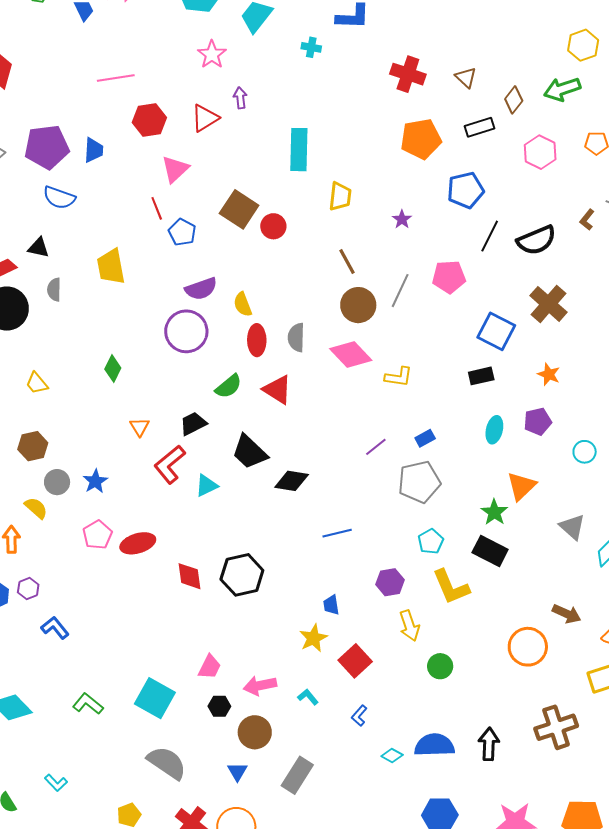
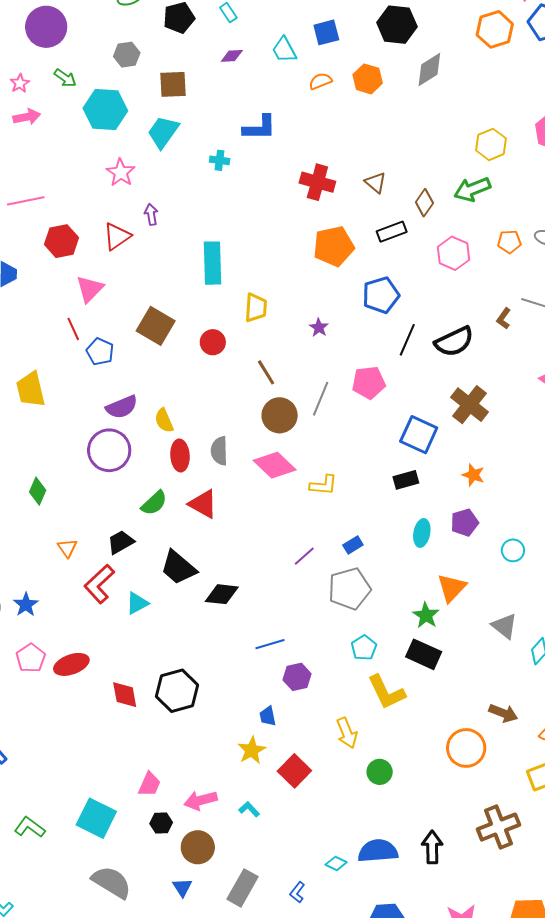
red circle: (273, 226) -> (213, 342), moved
purple hexagon: (390, 582) -> (297, 677), moved
blue L-shape: (359, 716) -> (297, 892), moved

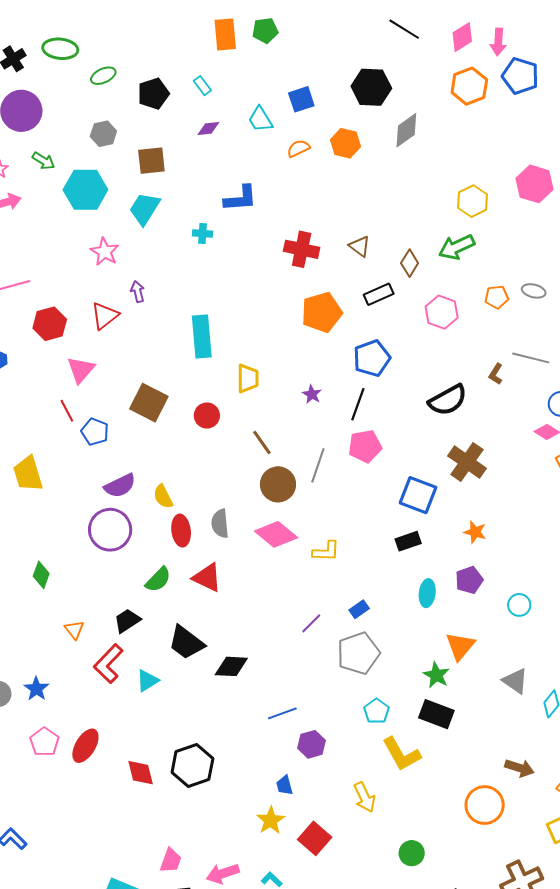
black line: (407, 340) -> (358, 404), moved
red ellipse: (71, 664) -> (85, 746), turned -36
green circle: (380, 772) -> (412, 853), moved

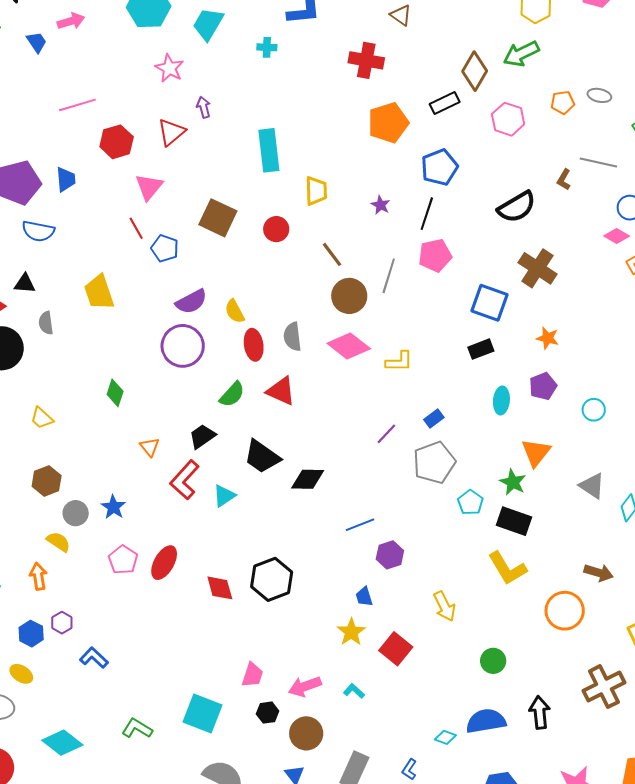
brown triangle: (360, 246) -> (401, 15), moved
brown diamond: (410, 263) -> (475, 71), size x1.4
cyan pentagon: (376, 711) -> (470, 502), moved
yellow L-shape: (401, 754) -> (507, 568), moved

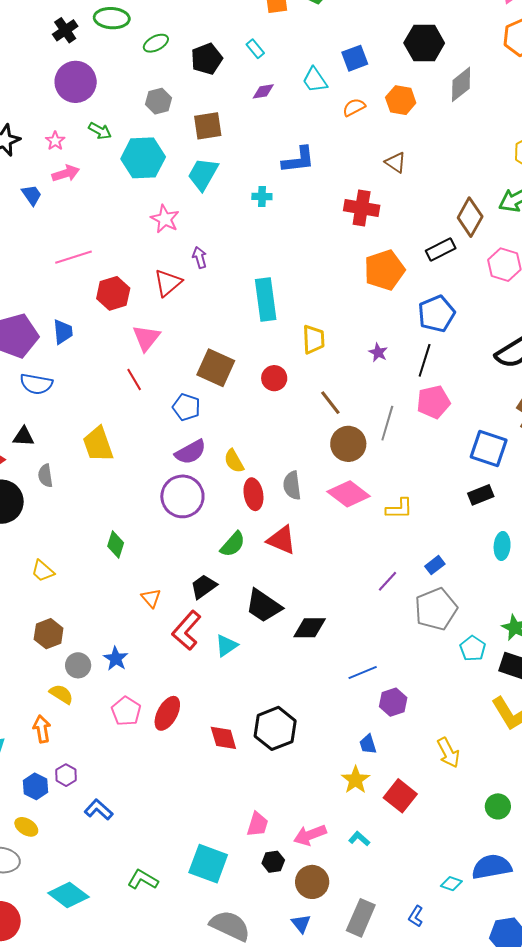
blue pentagon: (165, 248) -> (186, 407), moved

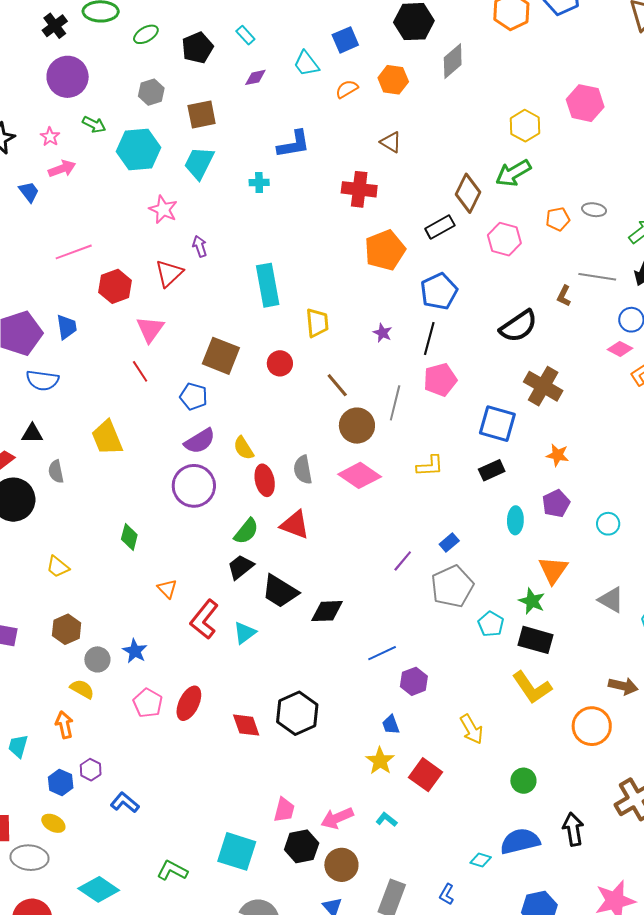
yellow L-shape: (399, 509) -> (430, 466), moved
black trapezoid: (204, 587) -> (241, 567), moved
black hexagon: (273, 862) -> (302, 846), size x1.5

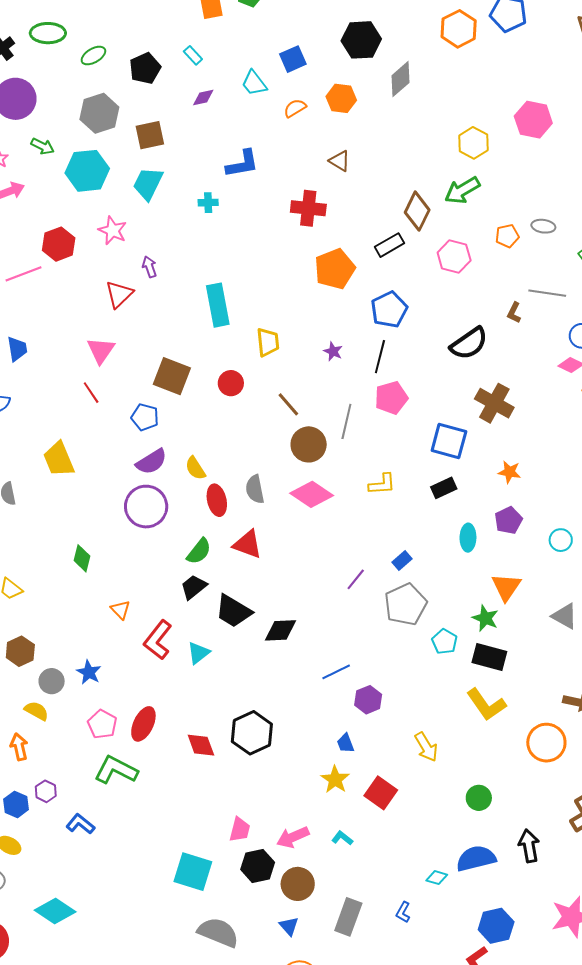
gray hexagon: (151, 92) -> (99, 113), size x1.5
red hexagon: (115, 286) -> (59, 244), moved
green L-shape: (172, 870) -> (116, 770), moved, size x1.4

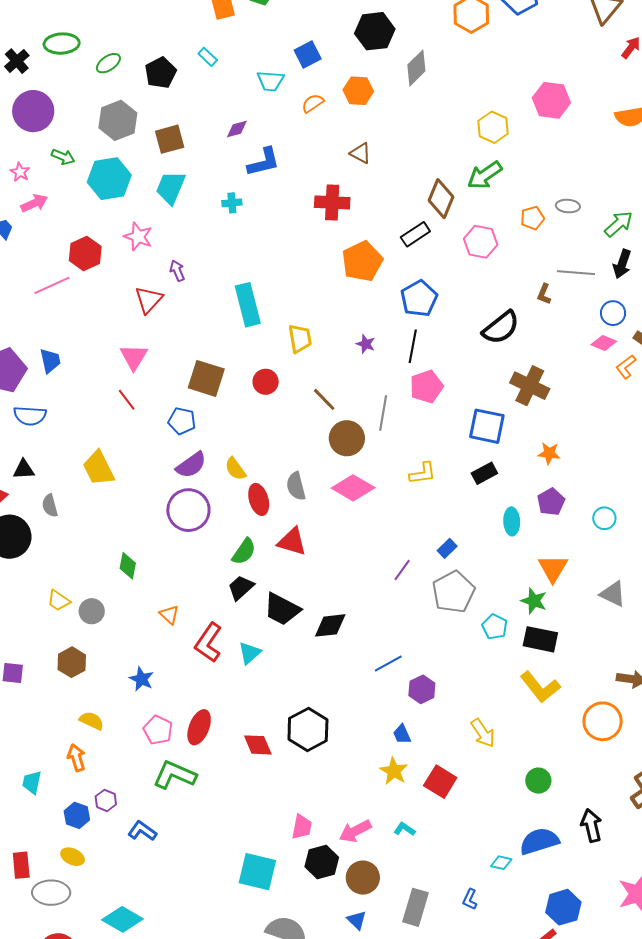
cyan trapezoid: (254, 83) -> (270, 81), turned -44
purple diamond: (203, 97) -> (237, 129), moved
gray circle: (52, 681) -> (92, 611), moved

